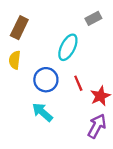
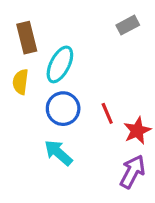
brown rectangle: (19, 28) -> (27, 38), turned -40
cyan ellipse: (68, 47) -> (60, 64), moved

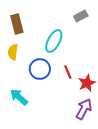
cyan ellipse: (60, 64) -> (54, 41), moved
cyan arrow: (58, 153) -> (19, 97), moved

